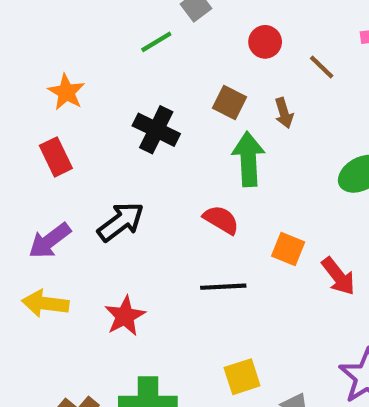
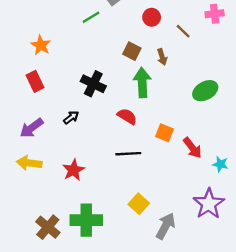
black cross: (156, 130) -> (93, 84), moved
black arrow: (121, 222) -> (71, 118), size x0.6
yellow square: (242, 377) -> (139, 204), turned -30

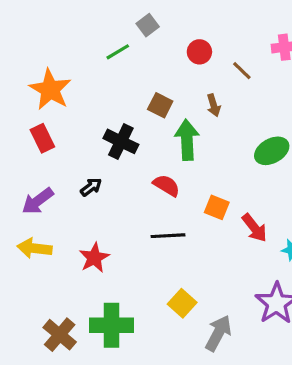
orange star: (41, 45) -> (50, 90), size x1.5
brown square: (132, 51) -> (160, 105), moved

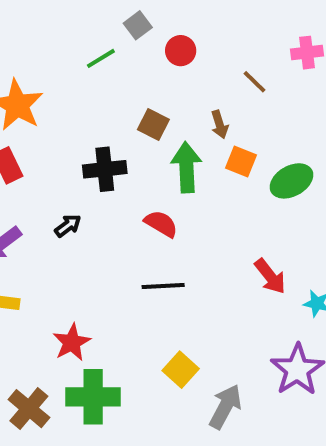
red circle: (199, 52) -> (181, 51), moved
black cross: (121, 141) -> (105, 169), turned -32
orange square: (217, 207) -> (241, 161), moved
red star: (94, 258) -> (72, 342), moved

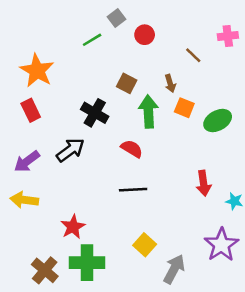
black cross: (105, 169) -> (95, 113), turned 36
black arrow: (68, 226) -> (70, 150), size x1.6
red arrow: (270, 276) -> (204, 183), turned 30

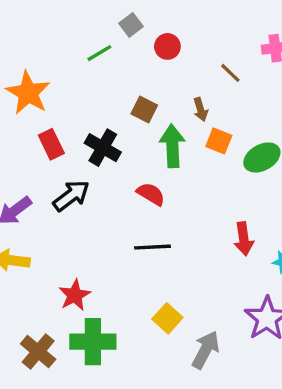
red rectangle: (31, 110) -> (51, 144), moved

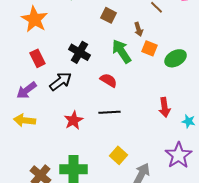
brown square: (144, 109) -> (109, 15), moved
red rectangle: (51, 144) -> (38, 58), moved
green arrow: (172, 146) -> (122, 51), turned -30
red star: (75, 295) -> (74, 120), moved

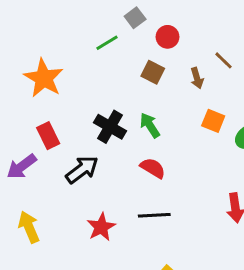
brown arrow: (139, 29) -> (197, 78), moved
green arrow: (122, 51) -> (150, 125), moved, size x0.7
purple arrow: (27, 90) -> (22, 167), moved
yellow arrow: (25, 120) -> (29, 227), turned 60

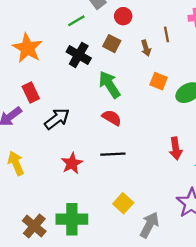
brown line: (224, 60) -> (166, 34), turned 35
green arrow: (150, 125) -> (109, 85), size x1.4
black cross: (110, 127) -> (79, 55), moved

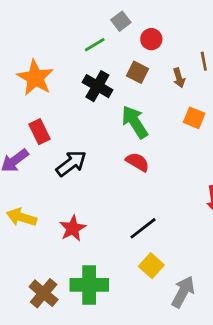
black line: (113, 154) -> (143, 228), moved, turned -35
yellow arrow: (16, 163) -> (22, 217), turned -50
red star: (72, 163) -> (73, 228), moved

